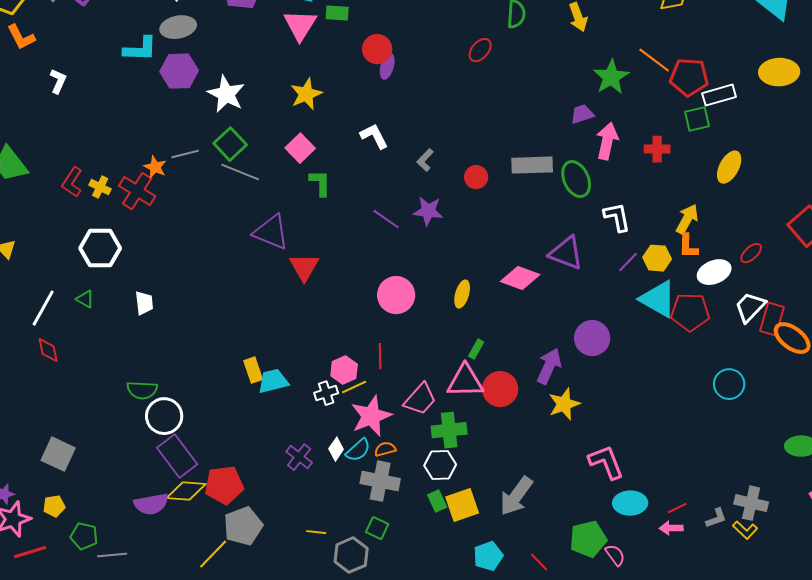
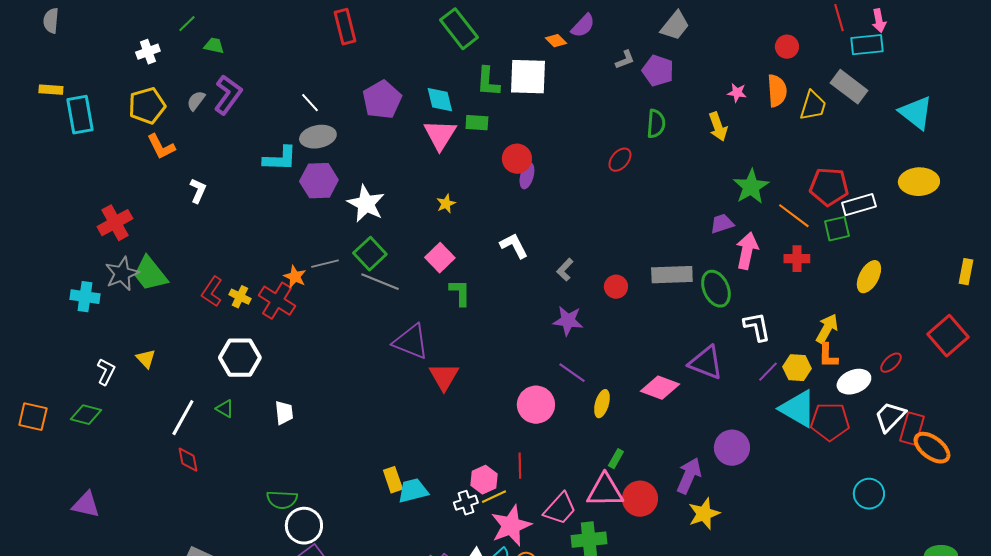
orange line: (654, 60) -> (794, 216), moved
yellow star: (306, 94) -> (446, 204), size x0.6
purple line: (386, 219) -> (572, 373), moved

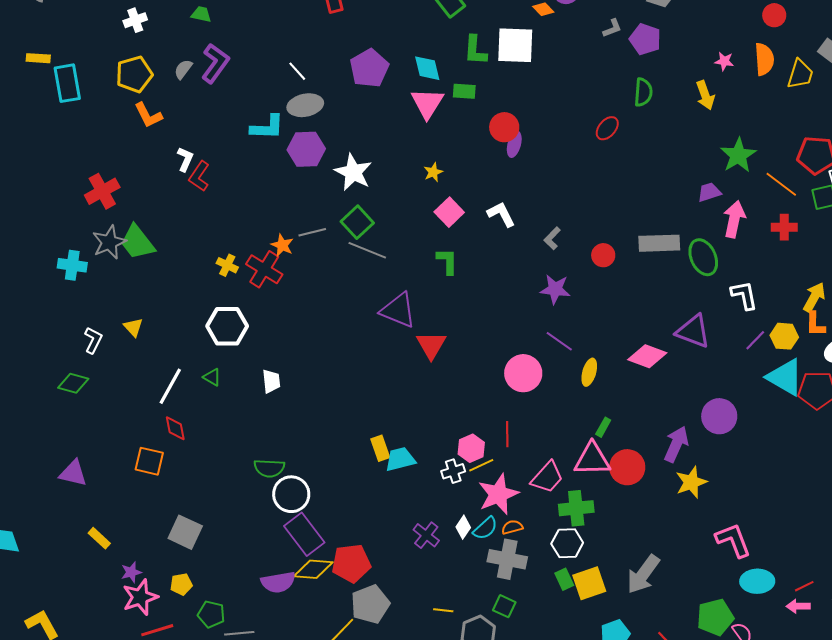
pink square: (440, 258) -> (449, 212), moved
red L-shape: (212, 292) -> (199, 176), moved
orange square: (33, 417) -> (149, 461), moved

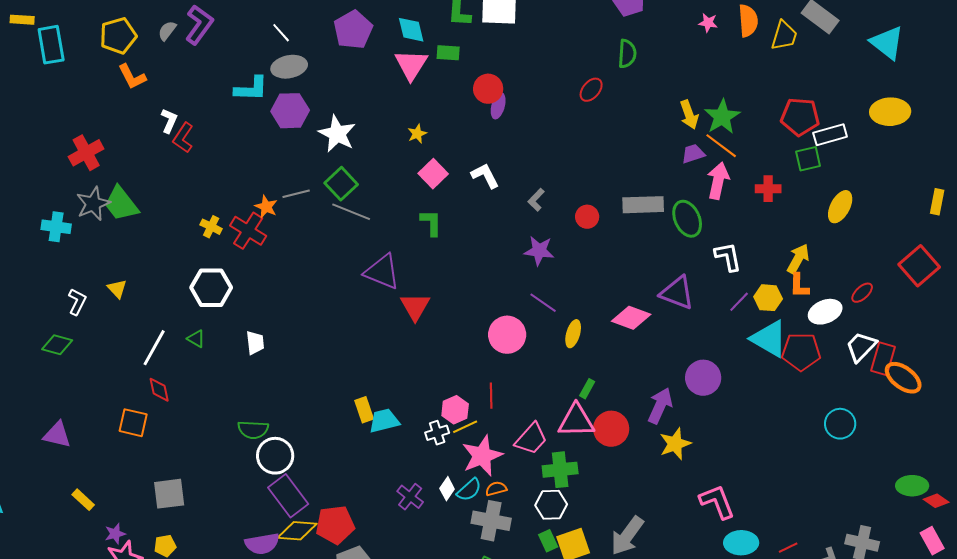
yellow arrow: (705, 95) -> (689, 115), moved
orange line: (781, 184) -> (721, 146), moved
gray square: (185, 532) -> (169, 494), turned -32

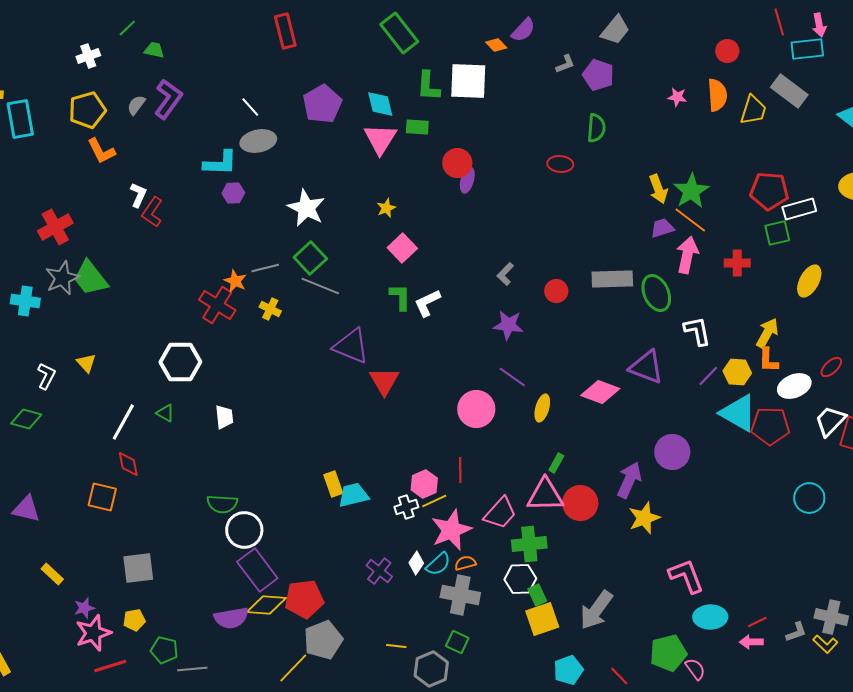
red ellipse: (591, 90) -> (560, 164), turned 55
purple hexagon: (290, 111) -> (233, 193), moved, size x0.6
white L-shape: (485, 176) -> (427, 303), moved, turned -88
yellow cross: (211, 227) -> (270, 309), moved
green rectangle: (548, 541) -> (537, 595), moved

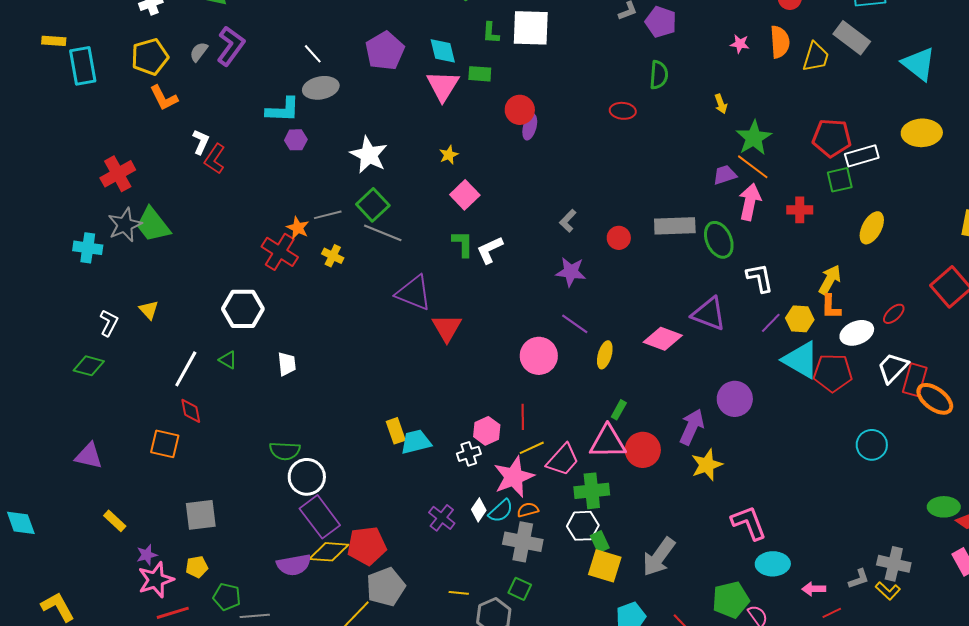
green L-shape: (428, 86) -> (491, 33), size x0.7
yellow arrow: (658, 189) -> (721, 104), moved, size x0.7
yellow line: (434, 501) -> (532, 448), moved
yellow square: (542, 619) -> (605, 566), turned 36
red line: (757, 622) -> (832, 613), moved

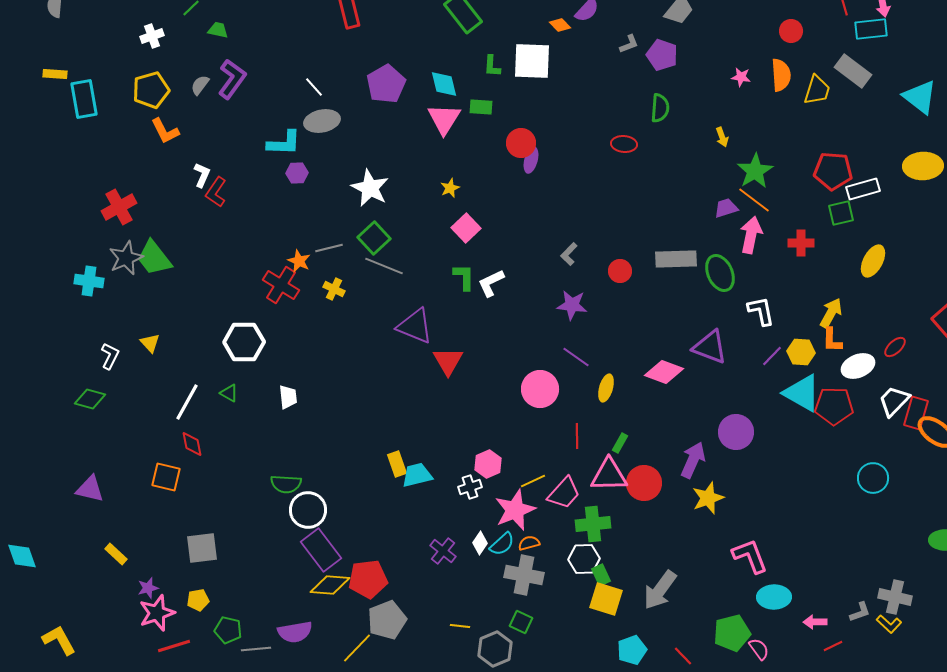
red line: (523, 417) -> (577, 436), moved
purple semicircle: (294, 565) -> (295, 632), moved

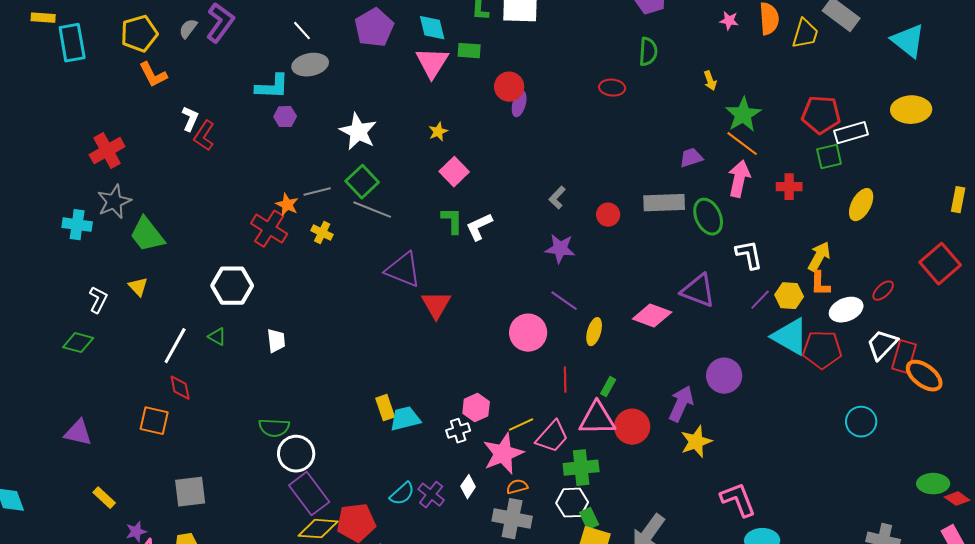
purple trapezoid: (726, 208) -> (691, 158), moved
green trapezoid: (154, 258) -> (147, 235), moved
cyan semicircle: (502, 544) -> (402, 494), moved

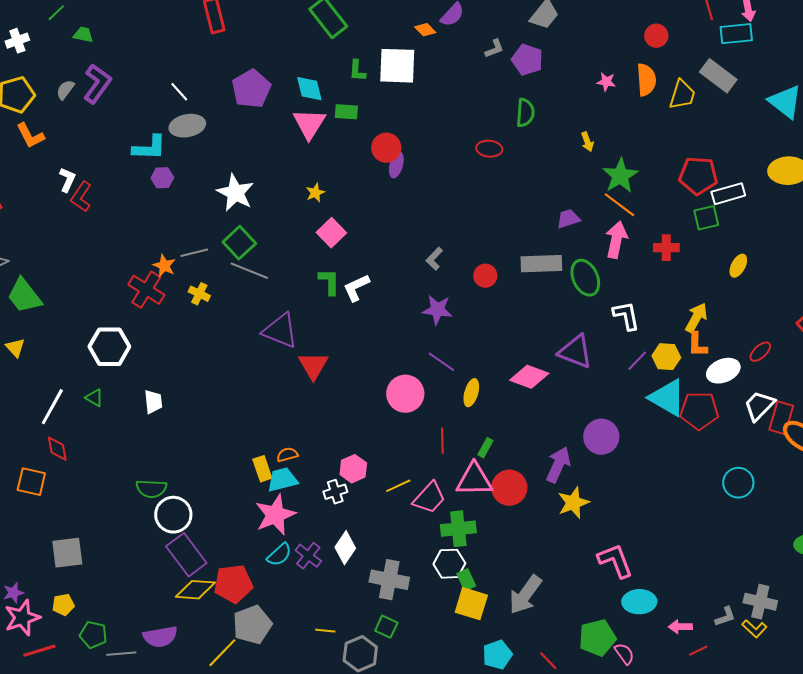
yellow ellipse: (861, 205) -> (738, 266), size x0.7
pink star: (503, 454) -> (275, 515), moved
white diamond: (468, 487) -> (345, 548), size x1.4
orange semicircle: (517, 487) -> (287, 455), moved

